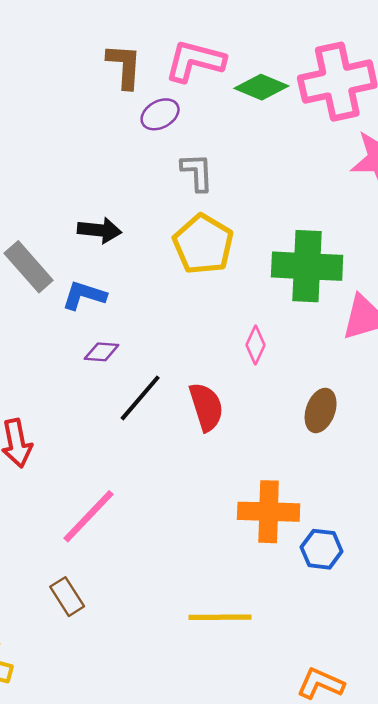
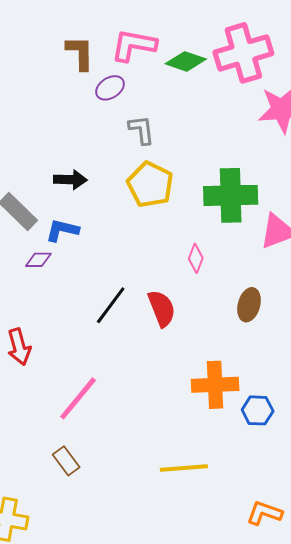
purple diamond: (102, 352) -> (38, 260), moved

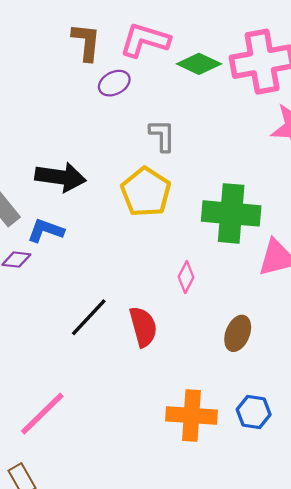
gray L-shape: (141, 130) -> (162, 135), moved
black arrow: (70, 180) -> (60, 177), size x1.4
blue hexagon: (258, 410) -> (254, 412), moved

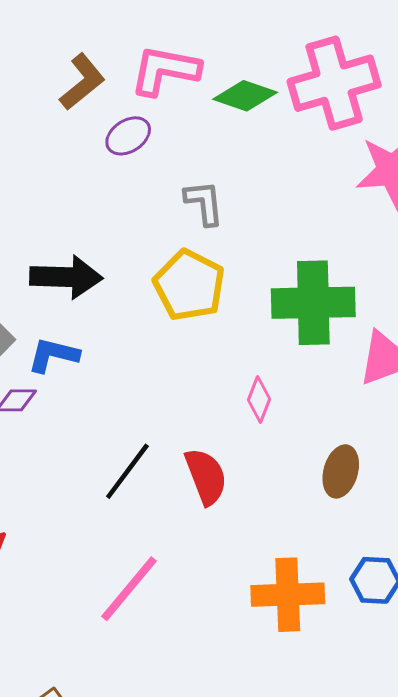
brown L-shape: (86, 42) -> (82, 82), turned 51
pink line: (42, 414) -> (129, 589), moved

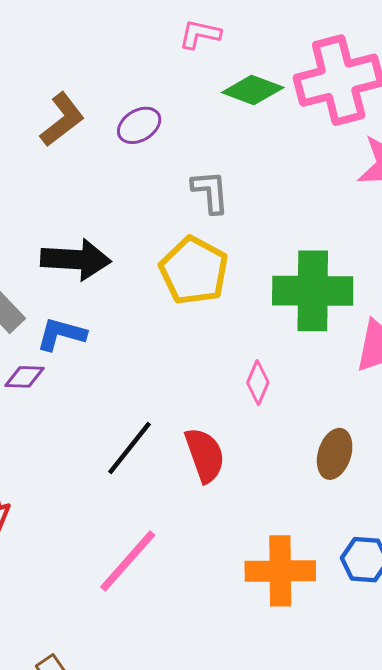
pink L-shape: (165, 70) -> (200, 34), moved, size x0.6
brown L-shape: (82, 82) -> (62, 120), moved

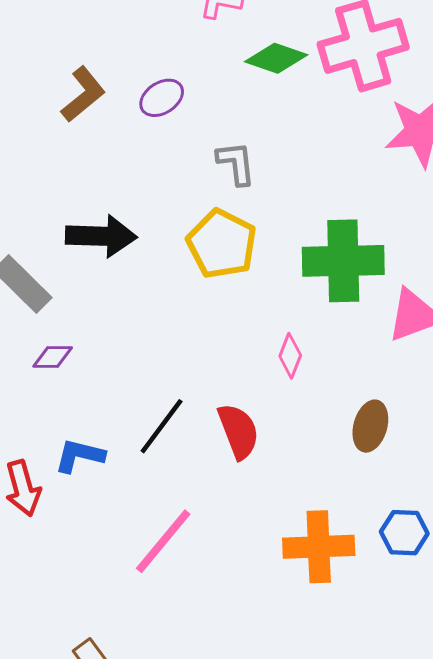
blue L-shape: (61, 334) -> (79, 456), moved

